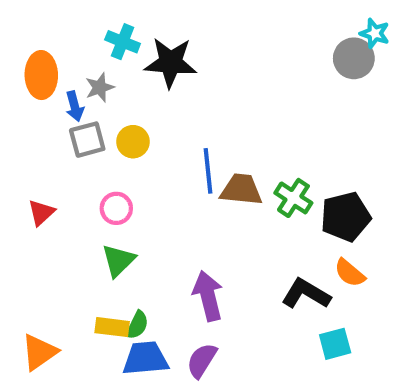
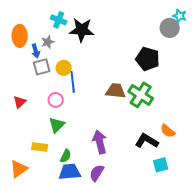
blue line: (208, 171) -> (73, 82), moved
green cross: (293, 198) -> (141, 95), size x1.4
black pentagon: (345, 217) -> (148, 59), moved, turned 30
yellow rectangle: (112, 327) -> (40, 147), moved

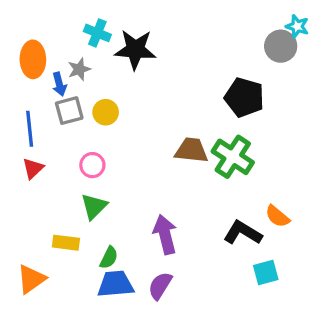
blue line: (73, 82) -> (30, 129), moved

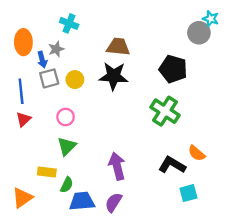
black star: (135, 49) -> (114, 76), moved
brown trapezoid: (191, 150) -> (118, 47), moved
green semicircle: (109, 258) -> (67, 185), moved

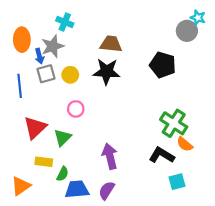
gray star: (56, 49) -> (53, 46), size x1.5
green cross: (165, 111) -> (174, 123), moved
pink circle: (66, 117) -> (76, 109), moved
red triangle: (23, 119) -> (35, 128), moved, size x1.6

